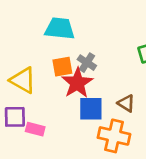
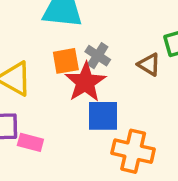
brown triangle: (126, 103) -> (149, 64), moved

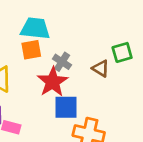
orange square: (66, 61) -> (31, 50), moved

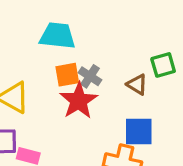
orange square: (31, 50) -> (67, 75), moved
blue square: (66, 107) -> (139, 132), moved

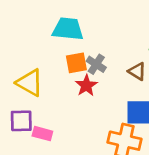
red star: (79, 101) -> (86, 85), size x0.7

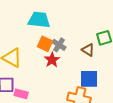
orange square: (76, 63) -> (45, 44), turned 35

